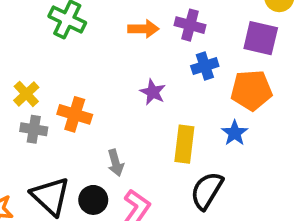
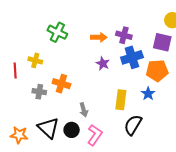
blue cross: (205, 66) -> (132, 57), size x1.5
purple star: (153, 92) -> (103, 63), moved
yellow cross: (26, 94) -> (35, 60), moved, turned -32

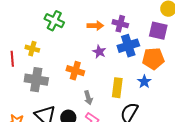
orange cross: (61, 84) -> (75, 71), moved
gray cross: (39, 92) -> (36, 80), size x1.6
gray arrow: (84, 110) -> (88, 98), moved

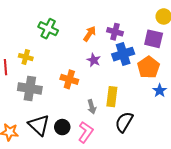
orange arrow: (95, 26) -> (90, 34), turned -56
orange pentagon: (153, 59) -> (148, 67), turned -30
blue star: (144, 82) -> (160, 91), moved
gray arrow: (88, 98) -> (92, 107), moved

